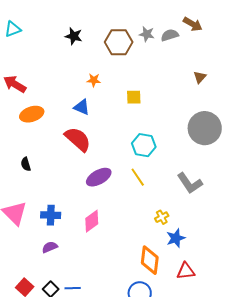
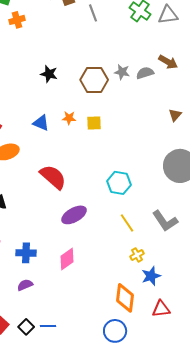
yellow square: (134, 97) -> (94, 123), moved
blue triangle: (82, 107) -> (41, 123), moved
yellow line: (138, 177) -> (127, 223), moved

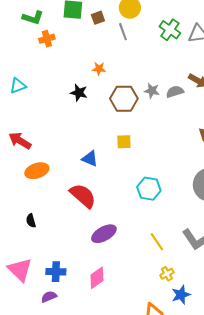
orange star: (69, 118) -> (99, 69), moved
blue triangle: (41, 123) -> (90, 159), moved
cyan hexagon: (119, 183) -> (149, 189), moved
purple semicircle: (25, 285) -> (49, 297), moved

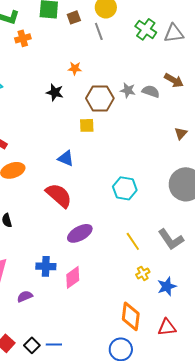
gray semicircle: (175, 92) -> (151, 91), turned 36
yellow square: (124, 142) -> (87, 125), moved
blue cross: (56, 272) -> (46, 266), moved
blue star: (181, 295) -> (167, 286), moved

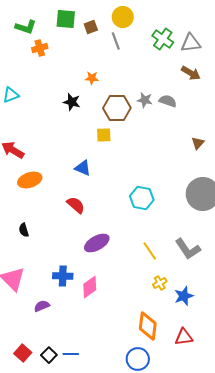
brown arrow: (174, 80) -> (191, 73), moved
red semicircle: (59, 195) -> (76, 205), size x0.7

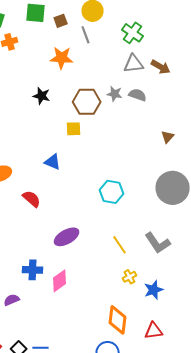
gray triangle: (191, 43) -> (134, 64), moved
orange star: (92, 78) -> (62, 58), moved, size x1.6
red semicircle: (76, 205) -> (32, 199), moved

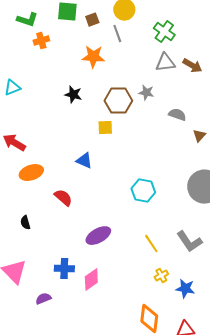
gray semicircle: (138, 95) -> (177, 115), moved
blue star: (154, 290) -> (185, 289), turned 30

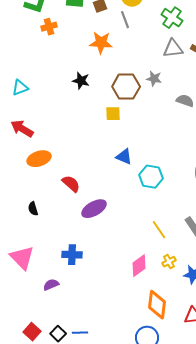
cyan triangle: (12, 88) -> (20, 88), moved
blue triangle: (84, 161) -> (124, 157), moved
purple ellipse: (98, 236) -> (94, 209), moved
pink diamond: (91, 280) -> (139, 266), moved

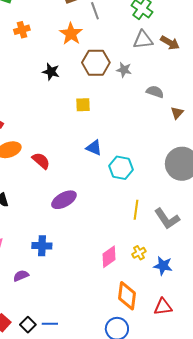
orange cross: (49, 27) -> (22, 30), moved
orange star: (101, 43) -> (71, 34), turned 30
brown hexagon: (126, 87) -> (96, 63), moved
red semicircle: (71, 184) -> (41, 161), moved
yellow line: (159, 230) -> (136, 210), moved, turned 42

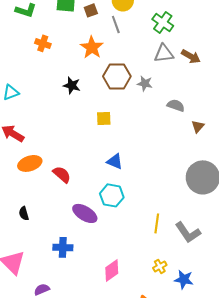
orange cross: (22, 30) -> (43, 43), turned 35
cyan hexagon: (121, 168) -> (112, 195), moved
purple ellipse: (64, 200) -> (85, 213), turned 60
blue cross: (42, 246) -> (63, 247), moved
pink diamond: (109, 257) -> (112, 270), moved

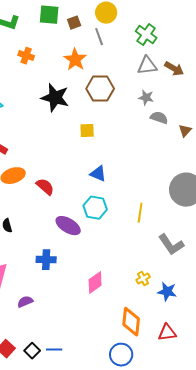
gray star: (145, 83) -> (146, 98), moved
black star: (72, 85) -> (55, 98), size x1.6
brown triangle: (198, 126) -> (185, 131), moved
yellow line: (157, 223) -> (140, 213), moved

